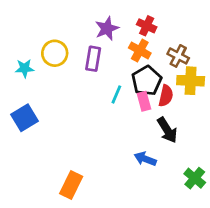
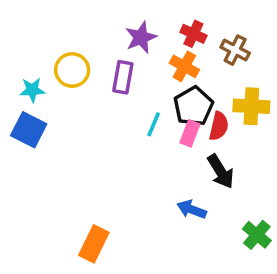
brown cross: (178, 56) -> (235, 50), moved
pink rectangle: (144, 101) -> (190, 133), turned 36
blue square: (25, 118) -> (29, 130), moved, turned -32

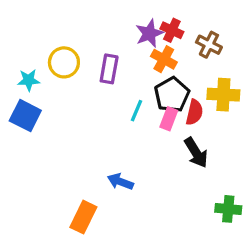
purple star: (141, 37) -> (149, 33), moved
blue arrow: (192, 209) -> (120, 182), moved
green cross: (257, 235) -> (228, 209), turned -35

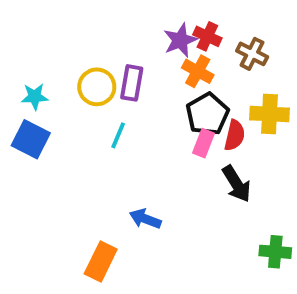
yellow circle: (64, 62) -> (97, 87), moved
cyan line: (136, 111) -> (118, 135), moved

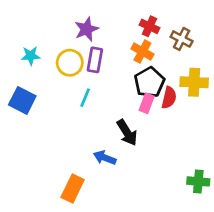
purple star: (180, 40) -> (87, 29), moved
cyan star: (35, 97) -> (31, 56), moved
black arrow: (237, 184) -> (127, 133), moved

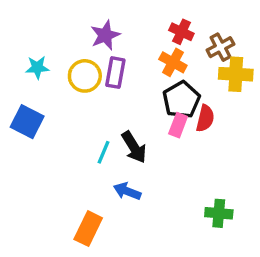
brown cross: (182, 39) -> (220, 47), turned 35
yellow cross: (194, 82) -> (236, 74), moved
cyan line: (85, 98) -> (103, 152), moved
black arrow: (127, 133) -> (134, 147), moved
green cross: (198, 181) -> (219, 213), moved

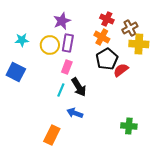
red semicircle: (205, 118) -> (121, 70), turned -140
pink rectangle: (178, 125) -> (67, 67), moved

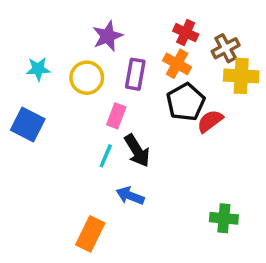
purple rectangle: (68, 43) -> (135, 74), moved

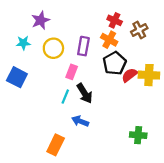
purple star: (108, 36) -> (41, 20), moved
yellow cross: (241, 76) -> (149, 75), moved

